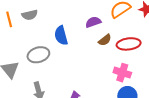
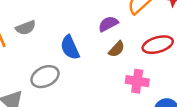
brown semicircle: (105, 40) -> (117, 49), moved
pink cross: (122, 73) -> (137, 81), moved

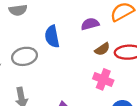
brown semicircle: (117, 49) -> (102, 49), moved

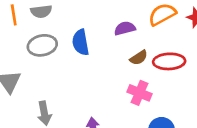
gray ellipse: (25, 56) -> (42, 45), moved

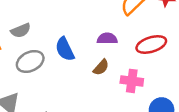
purple semicircle: (125, 28) -> (107, 39), moved, turned 30
brown semicircle: (139, 58) -> (101, 67), moved

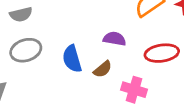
blue semicircle: (65, 49) -> (72, 59), moved

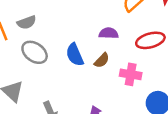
gray ellipse: (26, 50) -> (35, 52), turned 60

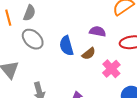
gray semicircle: (27, 22) -> (29, 13), turned -56
pink cross: (131, 74) -> (111, 69), turned 30

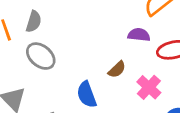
purple semicircle: (98, 31) -> (139, 35), moved
blue semicircle: (66, 46) -> (87, 95), moved

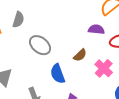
gray ellipse: (41, 56) -> (40, 45), moved

